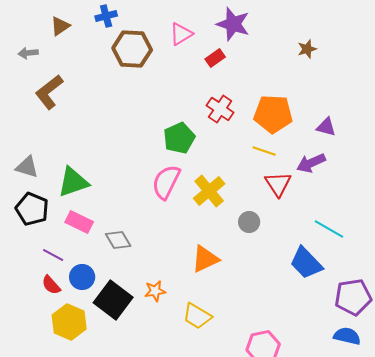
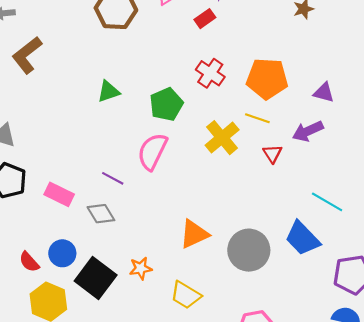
green triangle: (73, 182) -> (108, 91), moved, size x0.7
red triangle: (278, 184) -> (272, 154), size x0.7
yellow cross: (209, 191) -> (222, 138), moved
gray circle: (249, 222) -> (249, 250), moved, size x1.8
purple line: (53, 255) -> (113, 178), moved

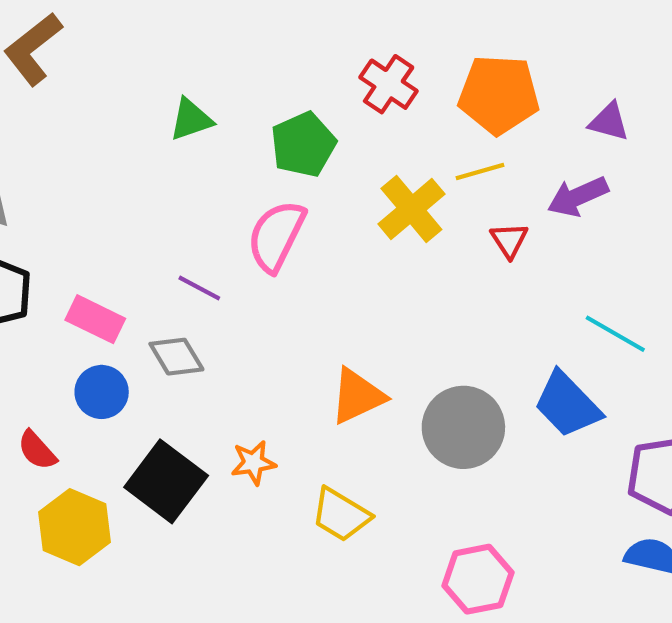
yellow line: (257, 118) -> (480, 172), turned -35
blue circle: (62, 253) -> (102, 392), moved

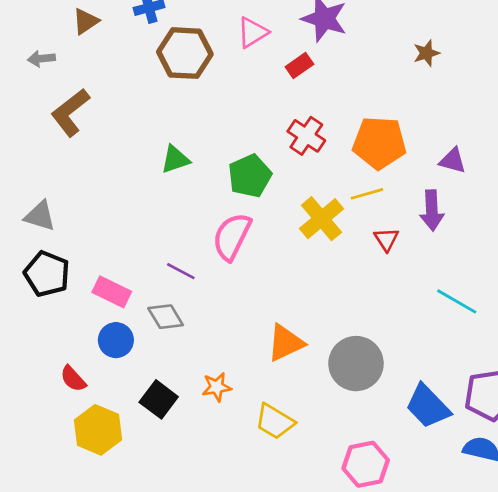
purple arrow: (578, 196) -> (432, 210), turned -69
blue trapezoid: (567, 404) -> (428, 406), moved
black square: (166, 481) -> (159, 399), size x0.7

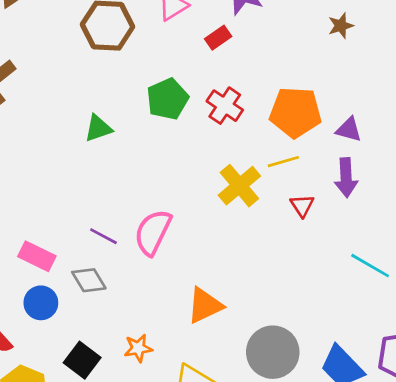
purple triangle: (453, 161) -> (349, 130), moved
green pentagon: (250, 176) -> (167, 99), moved
pink semicircle: (232, 237) -> (153, 232), moved
gray circle: (356, 364) -> (273, 352), moved

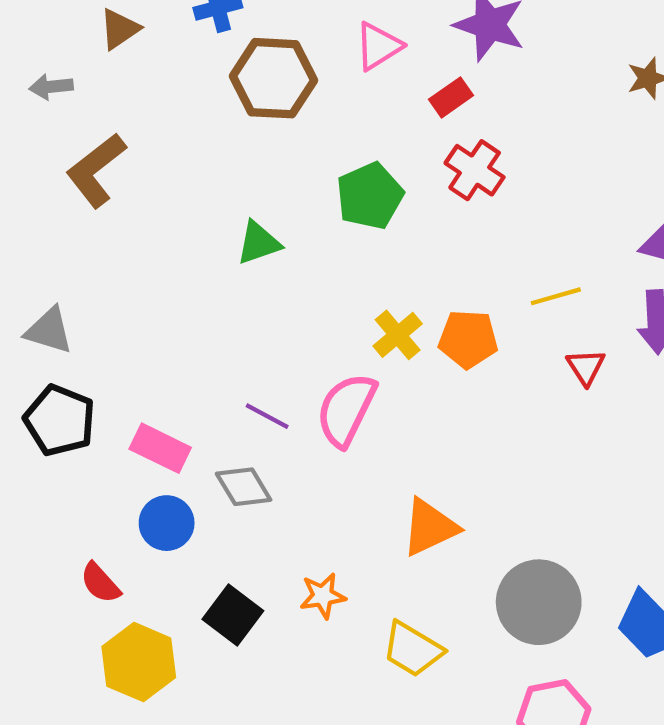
red cross: (225, 106) -> (475, 170), moved
orange pentagon: (295, 112) -> (468, 339), moved, size x0.7
yellow cross: (239, 186) -> (398, 335), moved, size x0.7

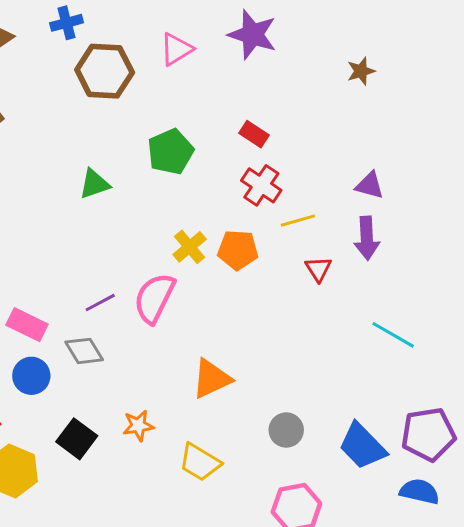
red rectangle: (451, 97) -> (254, 134), moved, turned 68
red cross: (475, 170) -> (261, 185), moved
purple line: (267, 416) -> (100, 303), turned -56
gray circle: (539, 602) -> (286, 430), size x0.6

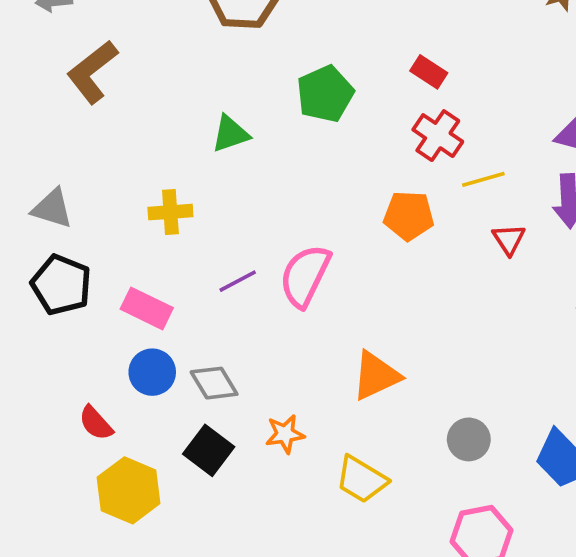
yellow cross: (190, 247) -> (170, 212), moved, turned 36
gray diamond: (84, 351) -> (214, 383), moved

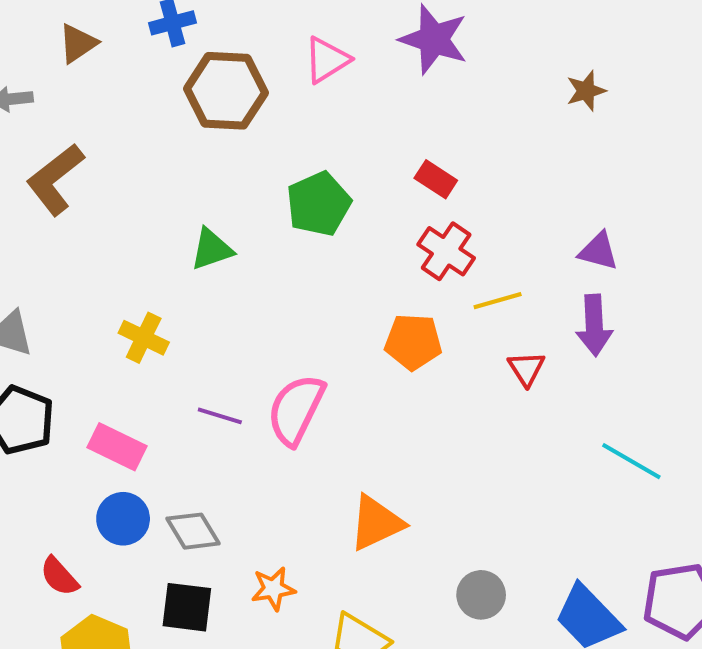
yellow cross: (170, 212) -> (144, 338), turned 30
purple line: (238, 281) -> (220, 416), turned 45
black square: (209, 450) -> (187, 607), turned -30

